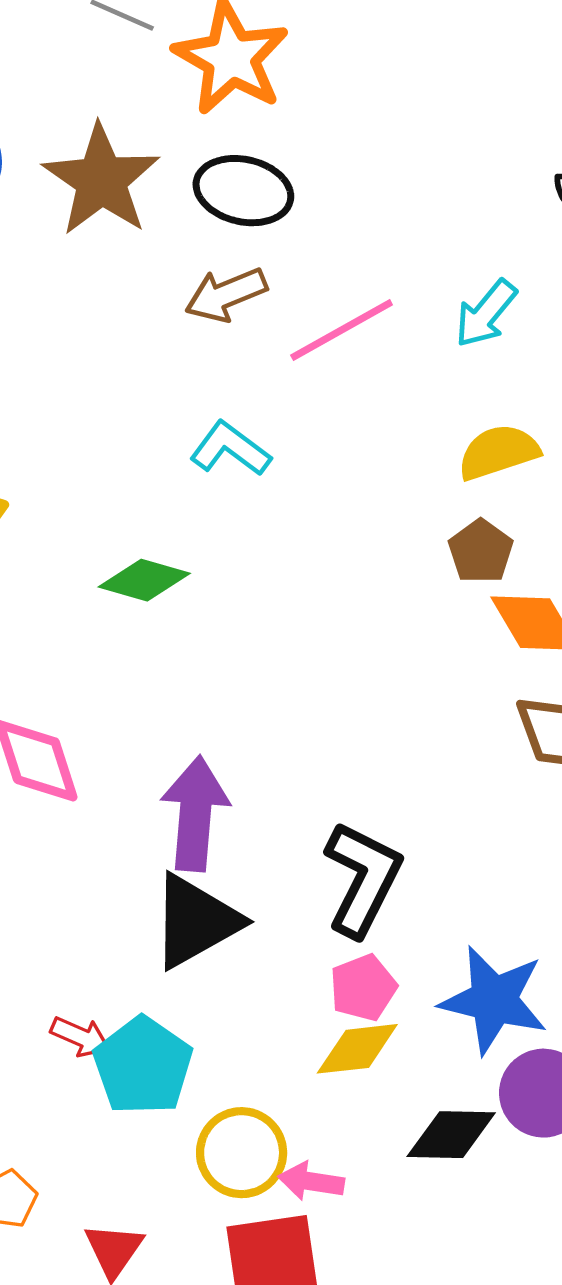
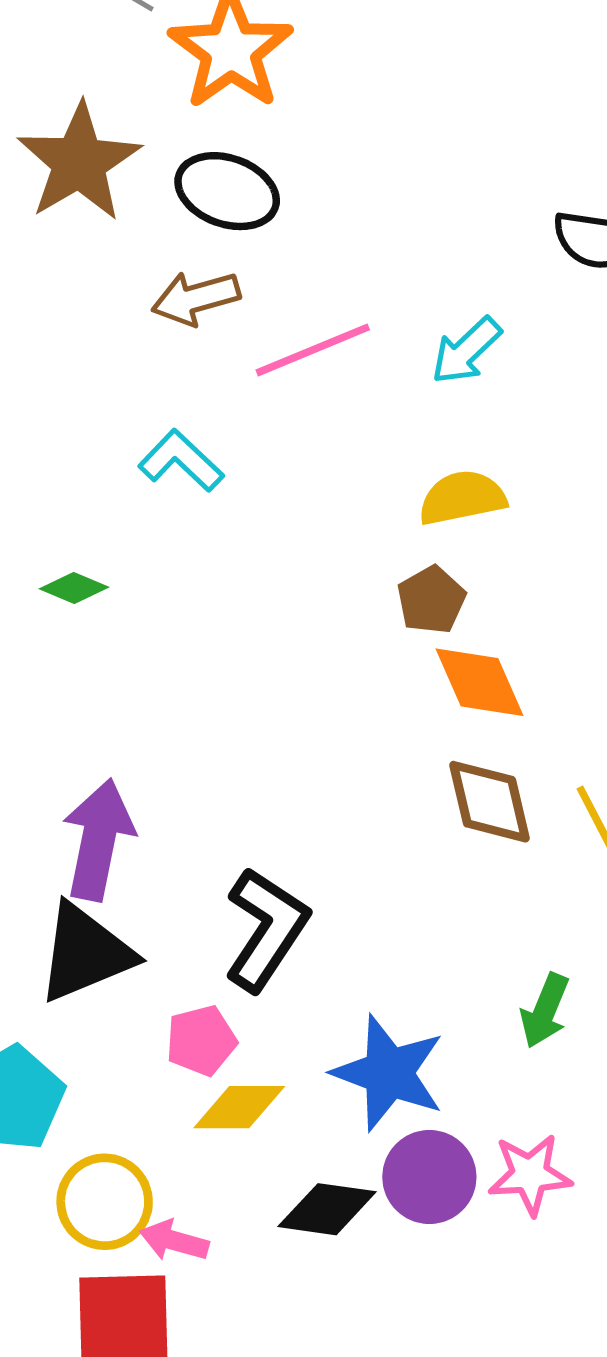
green diamond: (144, 580) -> (74, 588), size x0.7
pink pentagon: (363, 988) -> (201, 1040), moved

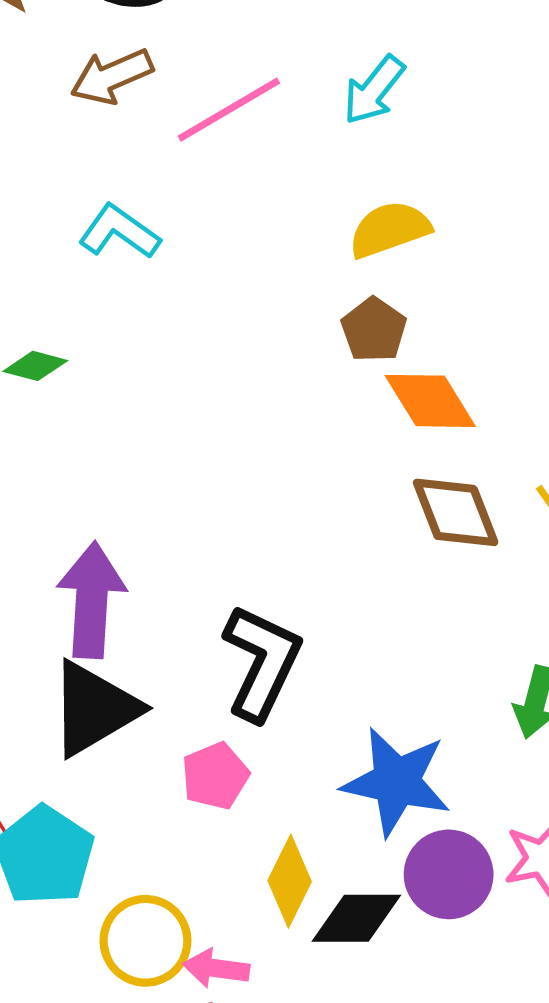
yellow diamond: (239, 1107) -> (290, 881), moved, turned -56

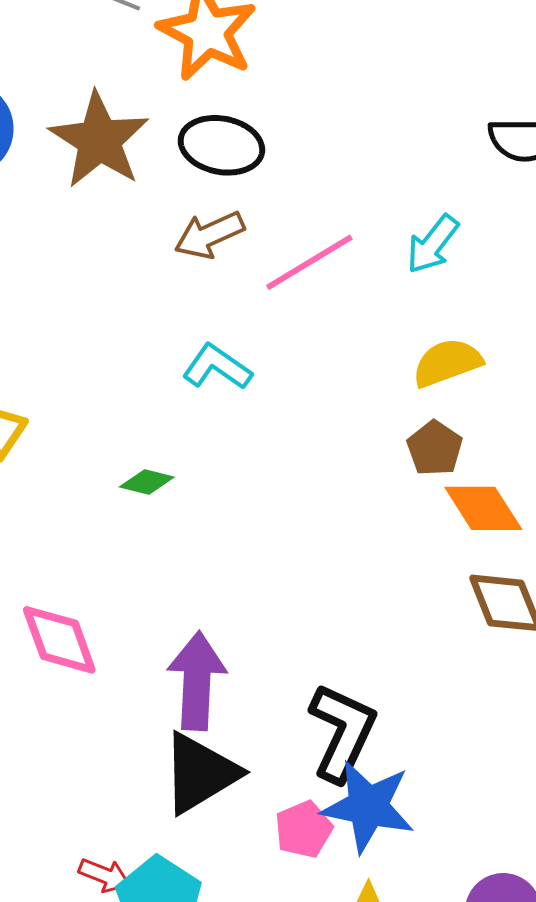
blue star: (396, 782) -> (368, 806), moved

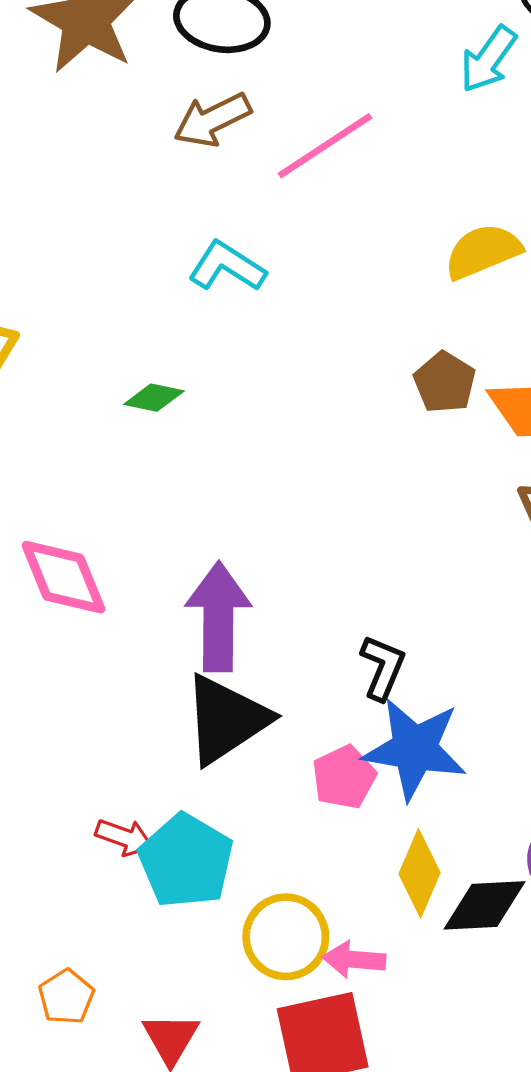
cyan arrow: (433, 244) -> (488, 59), moved
brown pentagon: (435, 448) -> (445, 382), moved
black L-shape: (342, 732) -> (383, 667), size x0.6

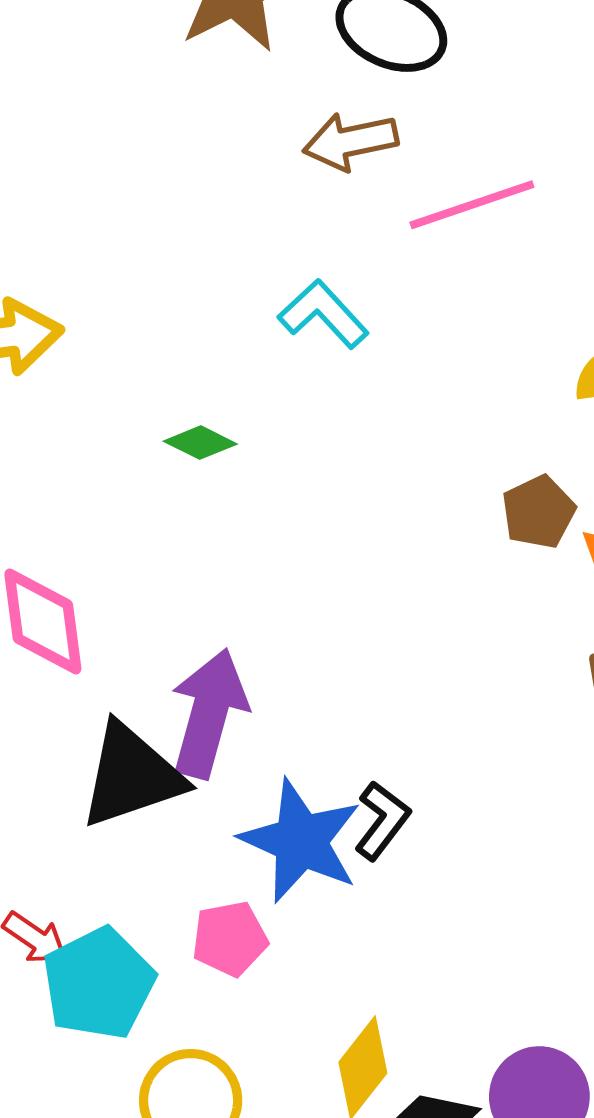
black triangle: (226, 719) -> (132, 776), moved
blue star: (415, 749) -> (301, 841), moved
pink pentagon: (344, 777) -> (230, 939), moved

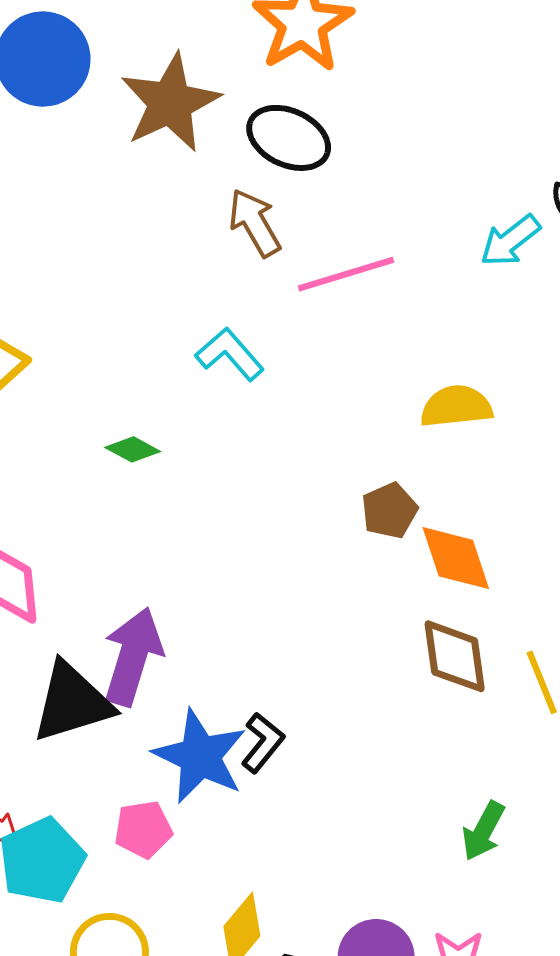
brown arrow: (350, 141) -> (255, 223), turned 70

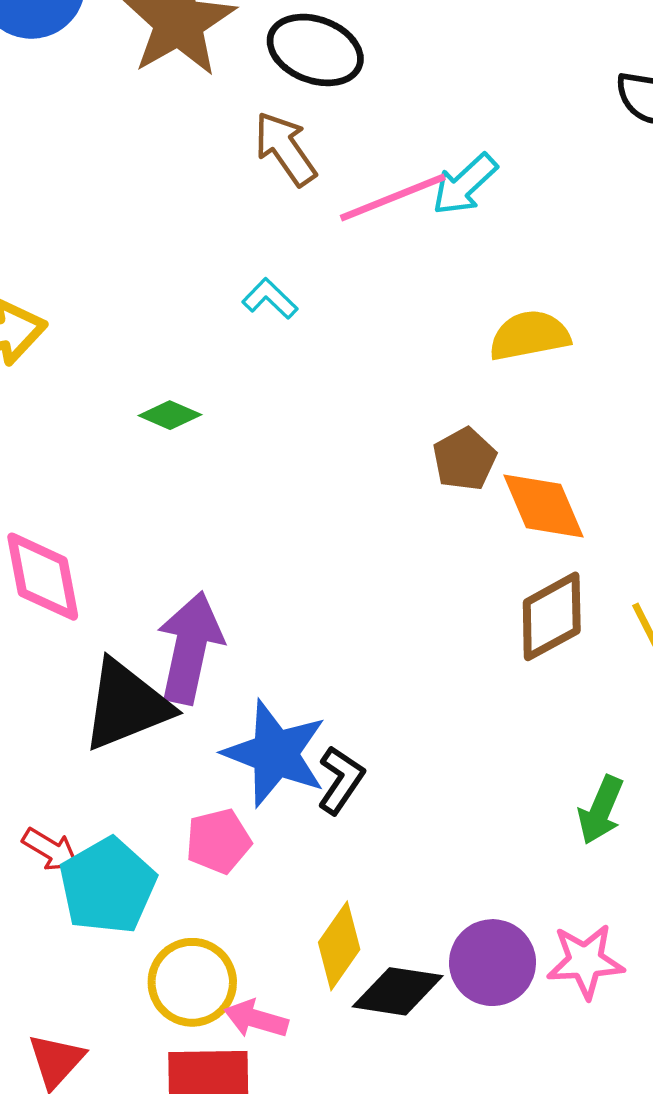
cyan arrow: (510, 241) -> (465, 184), moved
cyan L-shape: (230, 354) -> (270, 299), size x0.7
brown diamond: (455, 656) -> (552, 616), turned 74
black L-shape: (263, 743) -> (341, 780), moved

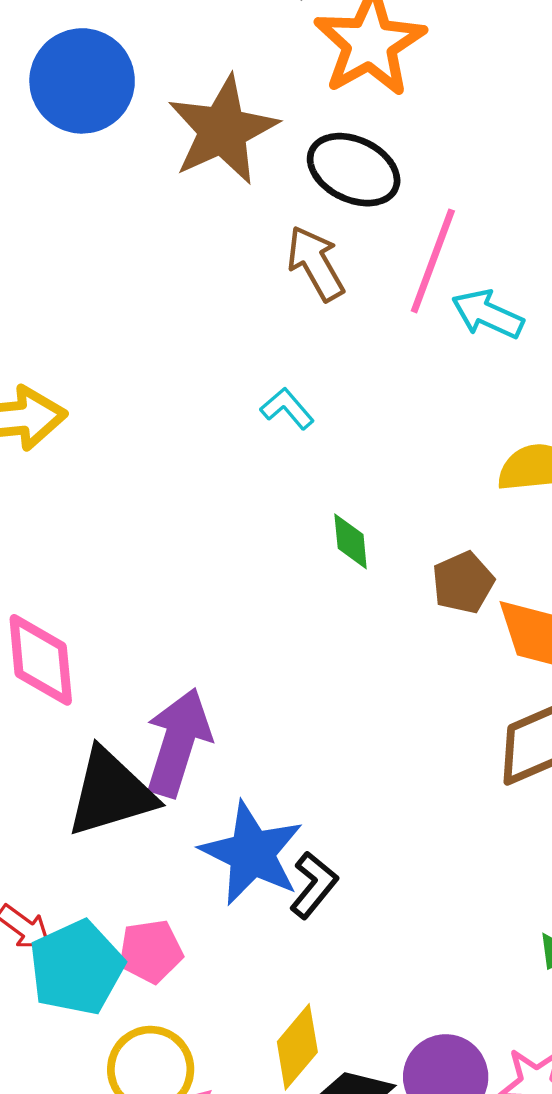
cyan arrow: (465, 184) -> (488, 314), turned 62
pink line: (393, 198) -> (433, 261), moved, turned -53
green diamond: (170, 415) -> (351, 541), moved, turned 56
pink pentagon: (218, 841) -> (151, 951), moved

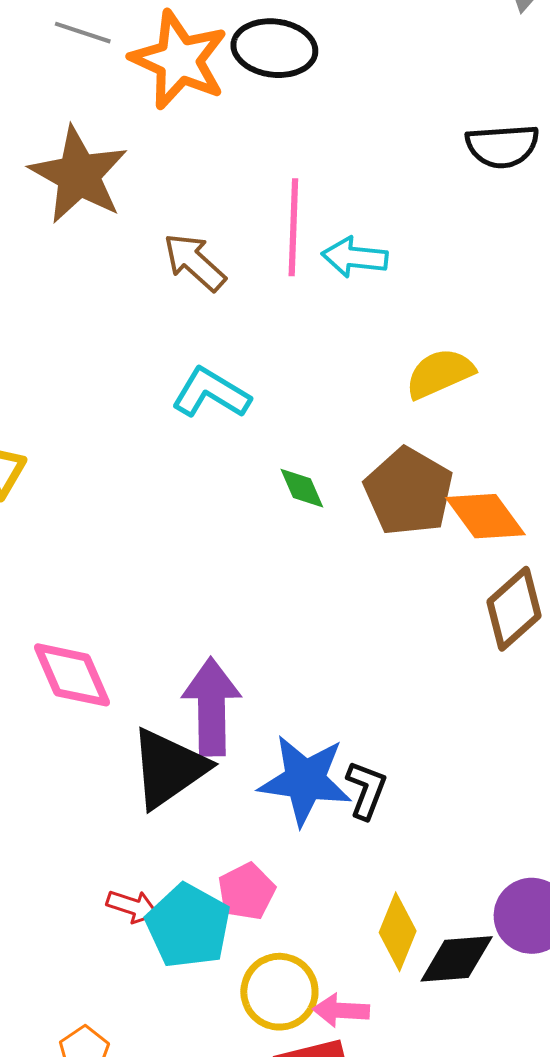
black ellipse: (354, 170) -> (274, 48), moved
cyan L-shape: (287, 408) -> (211, 393), size x1.6
brown pentagon: (463, 583) -> (409, 492), size x1.6

